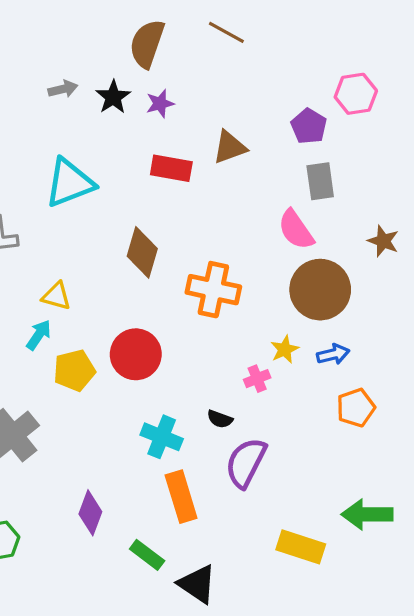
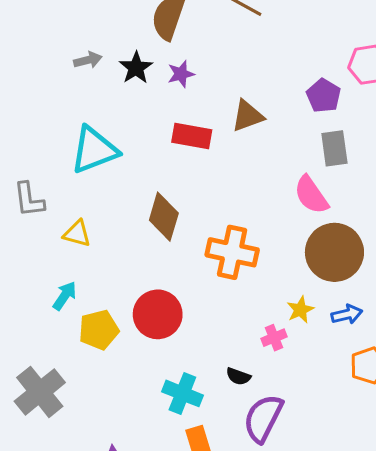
yellow triangle: (56, 296) -> (77, 234), moved

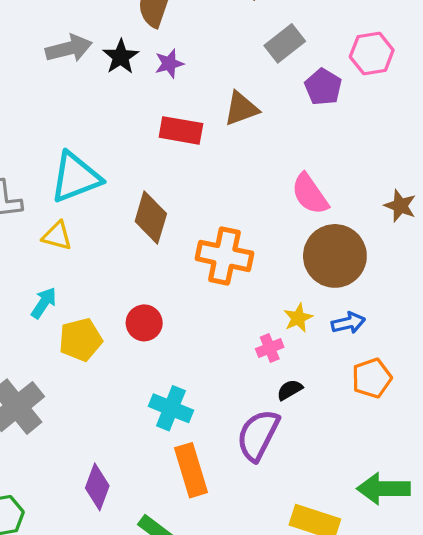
gray arrow: (88, 60) -> (69, 48), size x1.5
gray rectangle: (334, 148) -> (285, 43), moved, turned 60
cyan triangle: (94, 150) -> (76, 177), moved
red circle: (158, 314) -> (144, 323), size x0.7
black semicircle: (238, 376) -> (290, 390), moved, turned 130

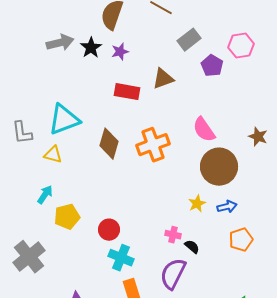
orange cross: (224, 256) -> (153, 145), moved, turned -32
red circle: (144, 323) -> (109, 230), moved
pink cross: (270, 348) -> (173, 235), moved, turned 35
black semicircle: (290, 390) -> (192, 247), turned 70

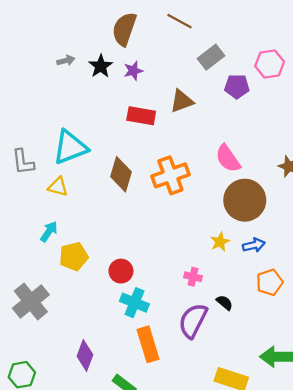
gray arrow: (60, 43) -> (66, 61), size x0.6
purple pentagon: (212, 66) -> (237, 86), turned -30
black semicircle: (192, 247) -> (225, 303), moved

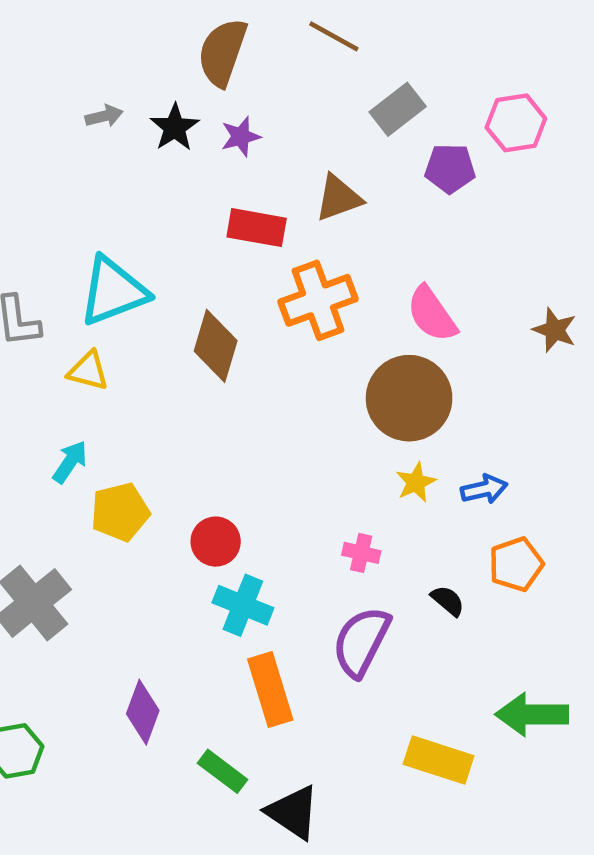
orange cross: (170, 175) -> (318, 300), moved
brown circle: (245, 200) -> (409, 398), moved
black semicircle: (225, 303) -> (448, 601), moved

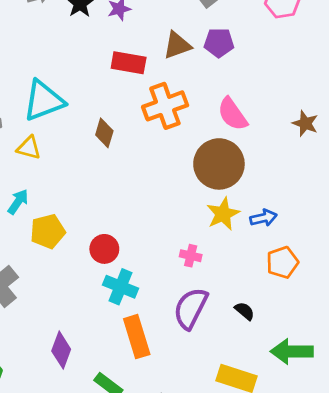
purple pentagon: (450, 168) -> (219, 43), moved
brown diamond: (216, 346) -> (104, 133), size x0.7
yellow star: (416, 482) -> (223, 214), size x1.4
black semicircle: (448, 601) -> (245, 311), moved

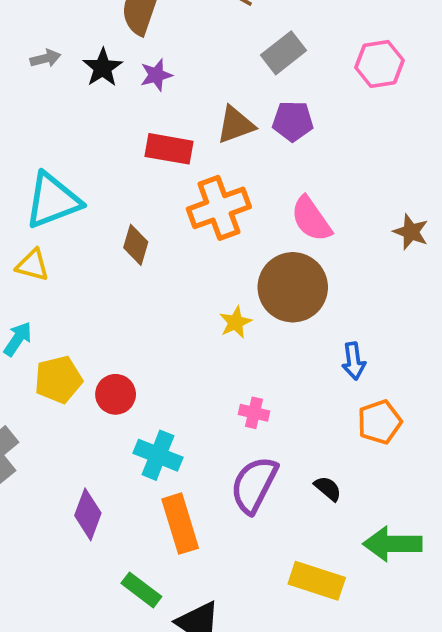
yellow star: (223, 214) -> (236, 322), moved, size x0.7
blue arrow: (263, 218) -> (354, 361), turned 95
red circle: (104, 249) -> (116, 394), moved
purple diamond: (61, 350) -> (88, 514), moved

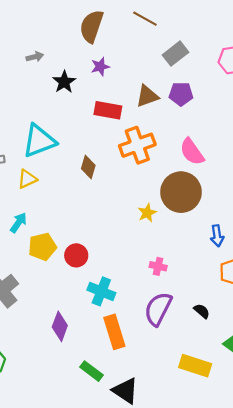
black star: (103, 68) -> (64, 82), moved
yellow triangle: (32, 265) -> (27, 179), turned -40

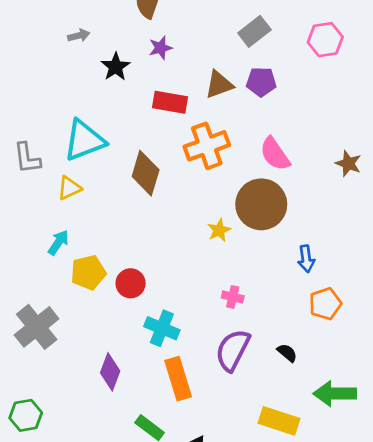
brown diamond: (88, 167) -> (146, 173), size x1.5

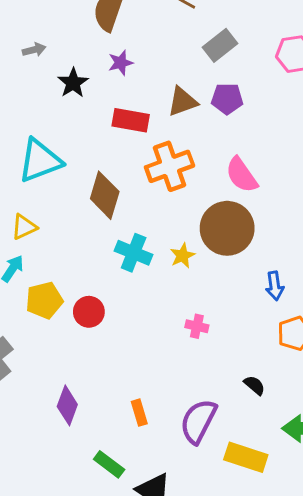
yellow triangle: (69, 188) -> (24, 227), moved
cyan cross: (162, 328) -> (134, 253), moved
purple semicircle: (233, 350) -> (198, 421), moved
orange rectangle: (178, 379) -> (139, 413), size x0.6

